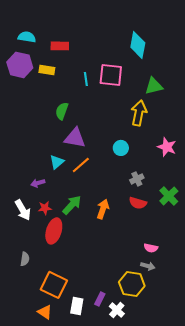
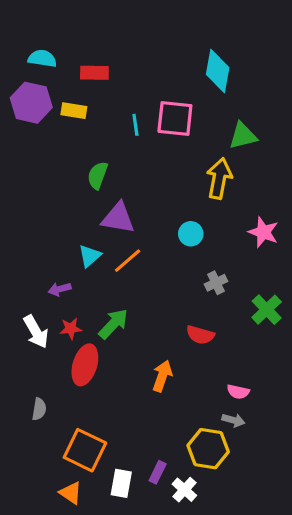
red semicircle: (138, 203) -> (200, 335), moved
orange arrow: (103, 209) -> (162, 376), moved

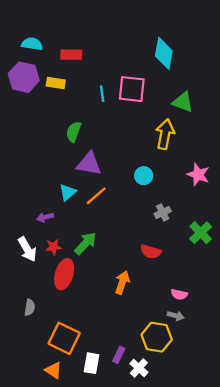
green triangle: (243, 136) -> (183, 102), turned 35

